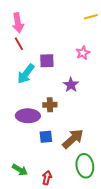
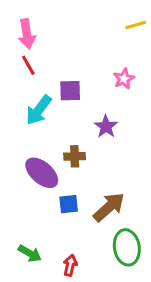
purple ellipse: (28, 116) -> (42, 173), turned 40

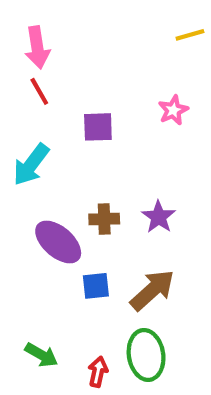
cyan arrow: (39, 110) -> (31, 165), moved
purple star: (106, 126) -> (159, 217), moved
green ellipse: (127, 247) -> (146, 355), moved

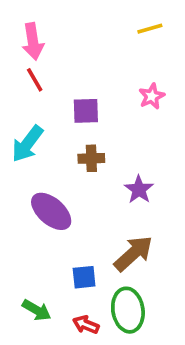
yellow line: (190, 35) -> (150, 29), moved
brown cross: (104, 219) -> (91, 158), moved
blue square: (96, 286) -> (84, 277), moved
red arrow: (98, 372) -> (86, 325), turned -80

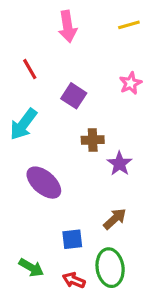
pink arrow: (33, 41) -> (67, 26), moved
purple square: (86, 111) -> (74, 96), turned 35
brown cross: (91, 158) -> (93, 140), moved
brown arrow: (133, 253) -> (115, 219), size x0.7

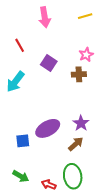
brown cross: (93, 140) -> (79, 74), moved
purple star: (120, 164) -> (81, 123), moved
purple ellipse: (44, 183) -> (48, 128), moved, turned -70
blue square: (72, 239) -> (23, 141), moved

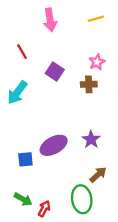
brown arrow: (76, 144) -> (98, 175), moved
red arrow: (49, 185) -> (44, 209), moved, turned 96

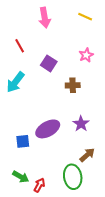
yellow line: (96, 19) -> (85, 17), turned 40
brown cross: (89, 84) -> (73, 85), moved

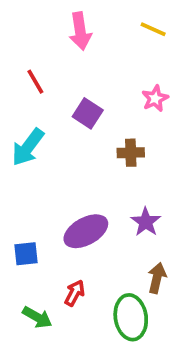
blue square: (23, 141) -> (26, 254), moved
brown arrow: (87, 155) -> (157, 278), turned -35
red arrow: (39, 185) -> (75, 293), moved

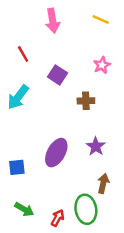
purple ellipse: (86, 231) -> (56, 153), turned -32
red arrow: (75, 293) -> (58, 218), moved

